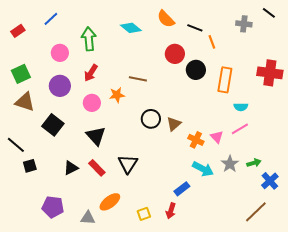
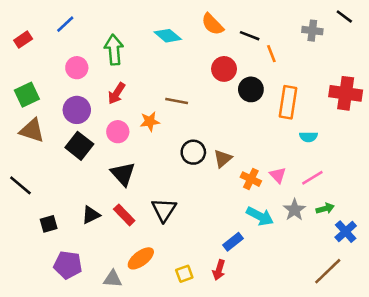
black square: (53, 125) -> (79, 146), moved
pink line: (240, 129) -> (312, 178), moved
black square: (30, 166) -> (49, 224), moved

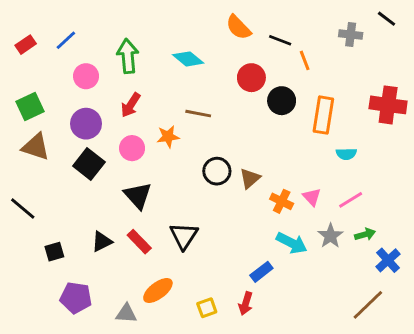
blue line: (65, 24) -> (66, 40), moved
cyan diamond: (168, 36) -> (188, 59), moved

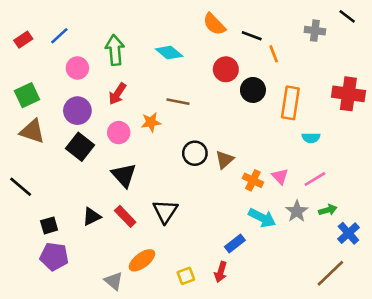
purple pentagon: (76, 298) -> (54, 256), moved
gray triangle: (126, 313) -> (114, 281), turned 36

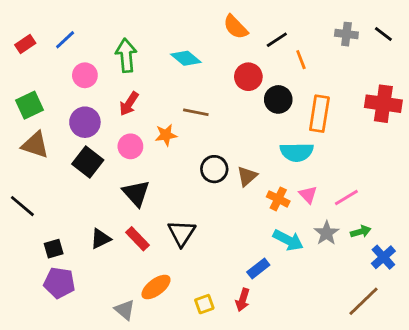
black line: (347, 16) -> (383, 34), moved
black line: (252, 36) -> (277, 40), turned -54
cyan semicircle: (311, 138) -> (297, 152), moved, size x1.6

